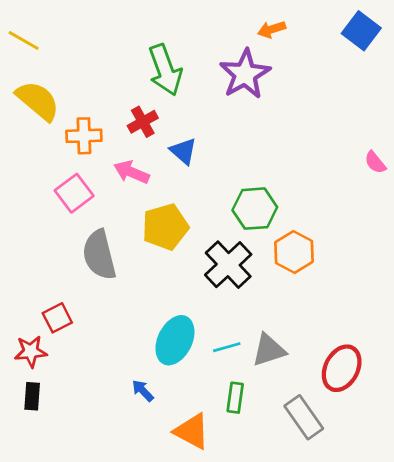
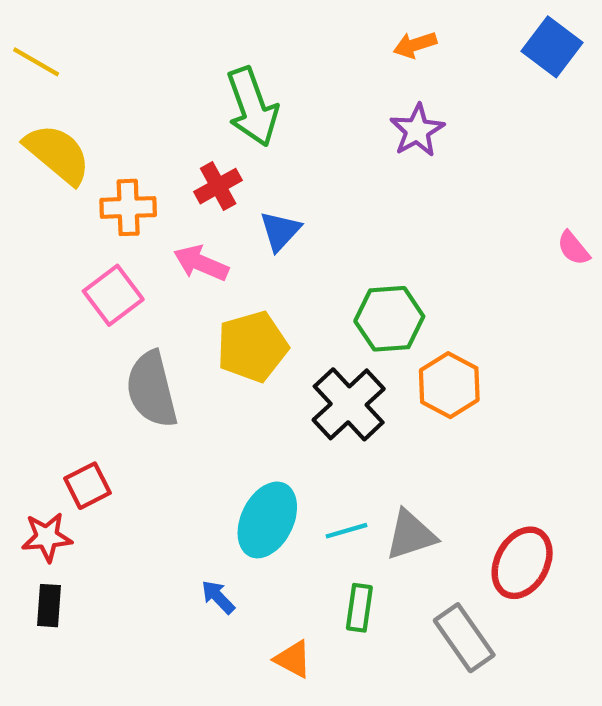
purple star: (245, 74) -> (417, 130), moved, size x0.7
blue triangle: (183, 151) -> (280, 231), turned 32
orange triangle: (192, 431) -> (293, 659), size x0.7

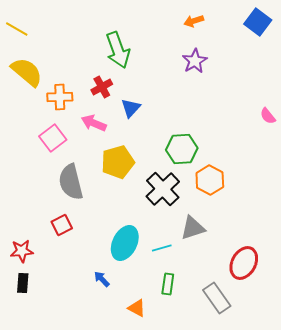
red square: (88, 486) -> (62, 225), moved
gray triangle: (411, 535) -> (193, 228), moved

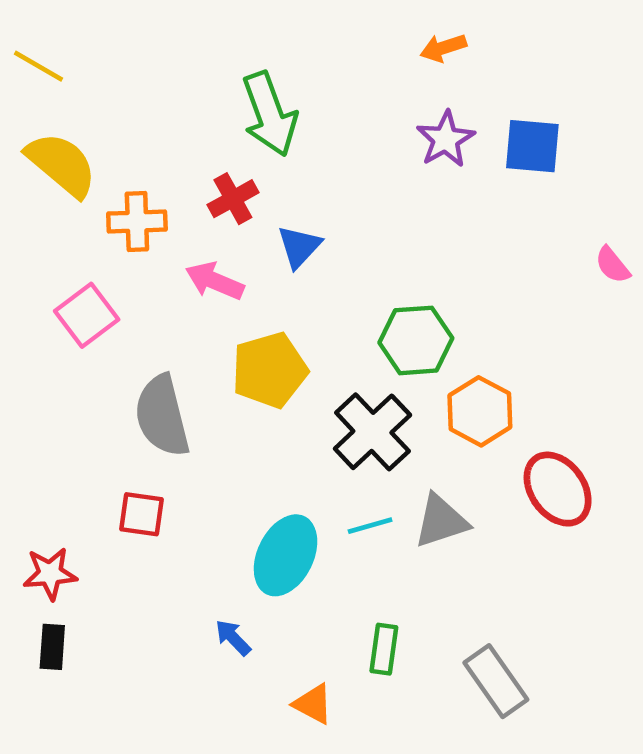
blue square: (258, 22) -> (532, 146), moved, turned -32
pink square: (53, 138) -> (87, 315), moved
red square: (62, 225) -> (141, 514), turned 35
cyan line: (162, 248) -> (370, 526), moved
red ellipse: (244, 263) -> (558, 489), moved, turned -64

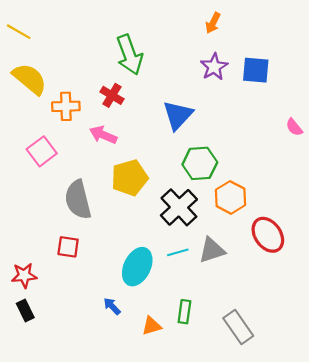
orange arrow: (443, 48) -> (213, 23), turned -45
red cross: (233, 199) -> (112, 95), turned -30
blue triangle: (299, 247) -> (178, 115), moved, size x1.4
black rectangle: (52, 647) -> (25, 311), turned -30
orange triangle: (313, 704) -> (151, 326), moved, turned -45

